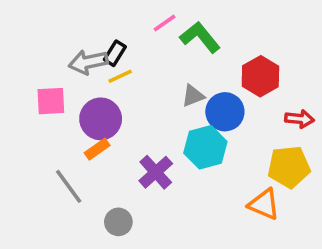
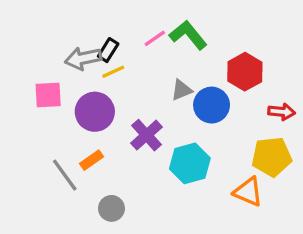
pink line: (165, 23) -> (155, 38), moved
cyan hexagon: (205, 147) -> (190, 163), moved
orange rectangle: (97, 149) -> (91, 160), moved
purple cross: (156, 172) -> (146, 135), moved

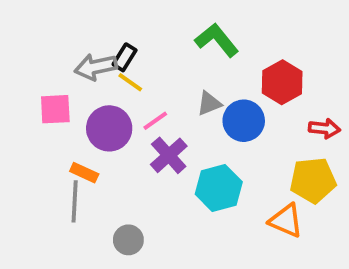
pink line: (155, 38) -> (155, 121), moved
yellow line: (113, 72) -> (130, 82), turned 60
orange rectangle: (91, 160) -> (84, 173), moved, turned 60
gray line: (65, 175) -> (75, 201), turned 39

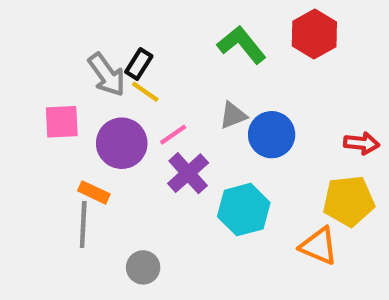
gray arrow: (96, 67) -> (107, 75), turned -114
red hexagon: (282, 82) -> (314, 34), moved

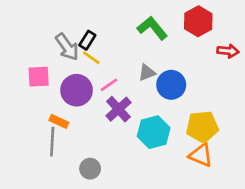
red arrow: (362, 143) -> (228, 51), moved
yellow pentagon: (349, 201) -> (202, 127), moved

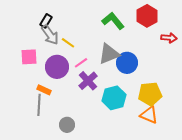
black rectangle: (87, 40) -> (46, 21), moved
gray triangle: (147, 73) -> (109, 54), size x1.6

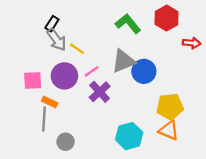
pink square: (29, 57) -> (33, 80), moved
cyan hexagon: (114, 98) -> (129, 136), moved
gray circle: (67, 125) -> (66, 142), moved

